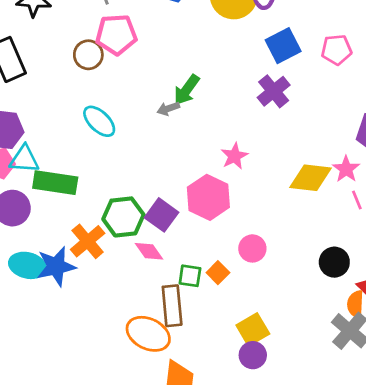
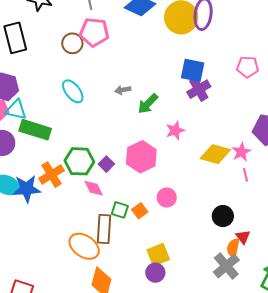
blue square: (283, 46) -> (193, 70), moved, turned 30
green arrow: (187, 90) -> (148, 104), moved
pink star: (234, 156) -> (175, 130), moved
purple square: (162, 215) -> (106, 164), size x0.7

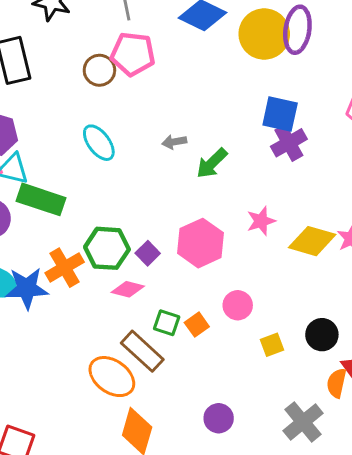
pink star: (175, 130) -> (261, 221), moved
pink diamond: (94, 188) -> (128, 289), turned -50
brown rectangle: (104, 229) -> (142, 351), turned -52
yellow square: (158, 255) -> (272, 345), moved, size x0.7
gray cross: (226, 266) -> (303, 422), moved

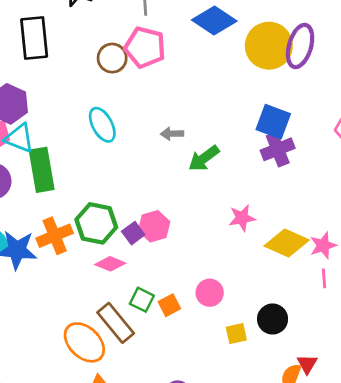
green rectangle: (41, 199) -> (42, 170), turned 54
pink hexagon: (201, 243) -> (154, 226), moved, size x0.7
black circle: (322, 335) -> (273, 319), moved

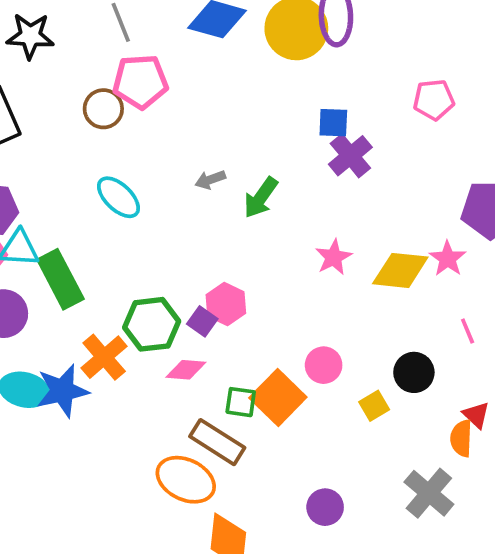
blue square: (273, 122) -> (333, 123), size x0.7
pink line: (324, 278) -> (468, 331), moved
orange square: (169, 305) -> (278, 398), size x1.8

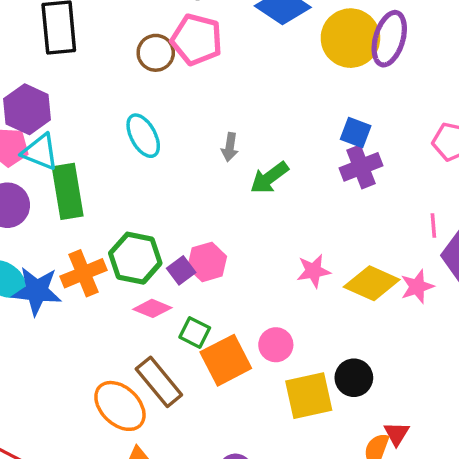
gray arrow: (210, 180) -> (230, 147), turned -80
pink star: (334, 257) -> (313, 271), moved
pink line: (468, 331) -> (433, 226), moved
green square: (241, 402) -> (195, 332), moved
yellow square: (374, 406) -> (309, 396), size x1.8

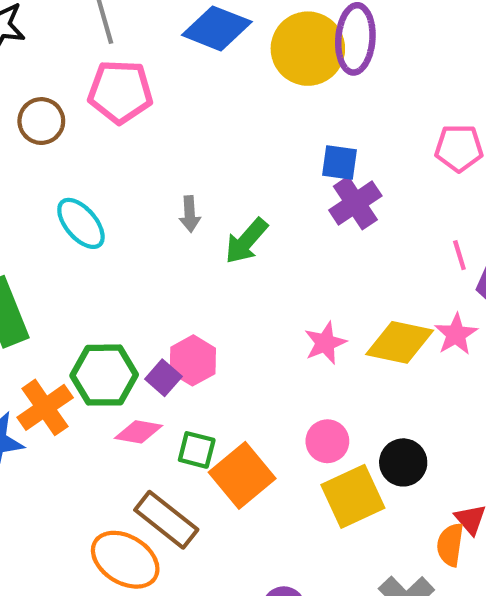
brown circle: (156, 53) -> (41, 121), moved
pink circle: (276, 345) -> (327, 441), moved

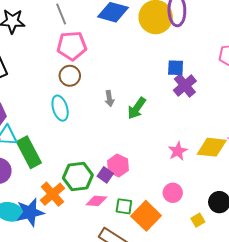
brown circle: (41, 121) -> (70, 76), moved
cyan ellipse: (81, 223) -> (60, 108), turned 30
pink circle: (327, 441) -> (173, 193), moved
yellow square: (353, 496) -> (198, 220), size x0.5

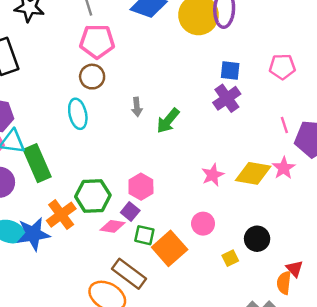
blue square: (176, 68) -> (230, 70), moved
purple square: (105, 175) -> (130, 212), moved

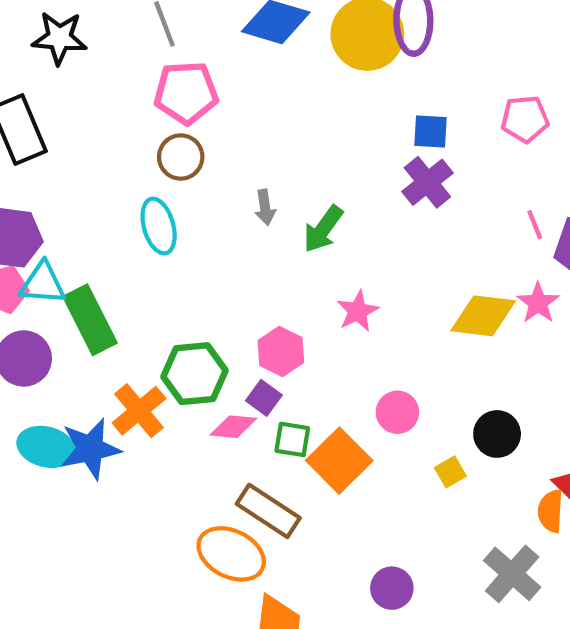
pink star: (213, 175) -> (358, 311), moved

